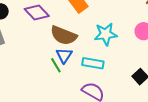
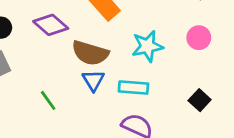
green line: (56, 65) -> (48, 100), moved

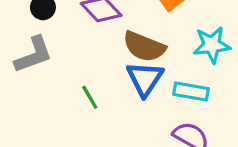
blue triangle: (93, 80) -> (145, 79), size x1.4

